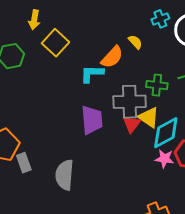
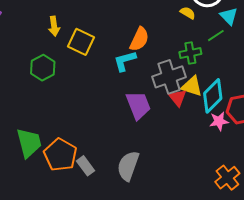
yellow semicircle: (135, 42) -> (188, 13), moved
gray semicircle: (65, 175) -> (128, 166), turned 32

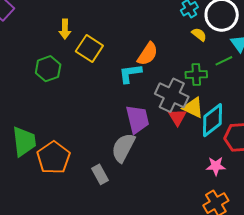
gray cross: (169, 77) -> (172, 95), turned 36
pink star: (219, 121) -> (216, 166), moved
gray rectangle: (86, 166) -> (100, 174), moved
gray semicircle: (128, 166) -> (123, 148), moved

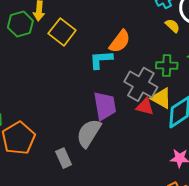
green hexagon: (48, 69) -> (20, 24), moved
red triangle: (177, 117) -> (145, 107), turned -48

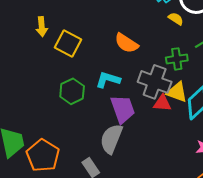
green hexagon: (20, 24) -> (72, 91), moved
orange semicircle: (120, 41) -> (126, 43), turned 95
cyan L-shape: (101, 60) -> (108, 80), moved, turned 30

